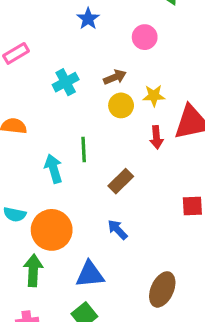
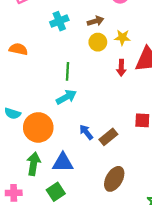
cyan arrow: (53, 169) -> (66, 97), moved, turned 72
brown rectangle: (121, 181) -> (108, 137), moved
green arrow: (33, 270) -> (34, 164), moved

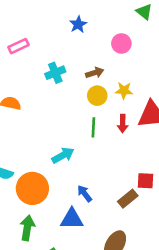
green line: (67, 71) -> (93, 127), moved
brown rectangle: (108, 137) -> (128, 199), moved
blue triangle: (63, 163) -> (72, 219), moved

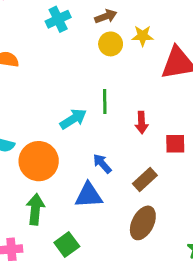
red arrow: (123, 124) -> (142, 123), moved
green line: (93, 127) -> (105, 102), moved
brown rectangle: (128, 199) -> (145, 180), moved

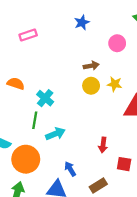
cyan cross: (58, 19) -> (45, 98), moved, turned -35
green line: (105, 102) -> (35, 120), moved

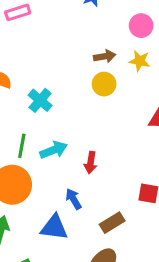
yellow star: (115, 84) -> (140, 61), moved
green line: (35, 120) -> (22, 146), moved
red arrow: (103, 145) -> (91, 163), moved

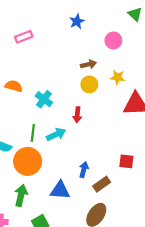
yellow star: (140, 61) -> (118, 77), moved
red arrow: (91, 163) -> (77, 115), moved
blue arrow: (73, 199) -> (84, 170), moved, turned 48

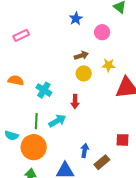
blue star: (77, 21) -> (76, 19), moved

